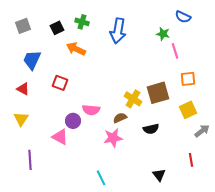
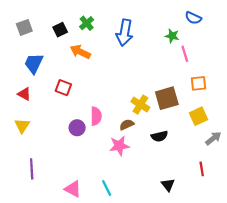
green cross: (82, 22) -> (87, 23), turned 32
pink semicircle: (91, 110) -> (96, 116), turned -96
pink triangle: (60, 137) -> (73, 189), moved

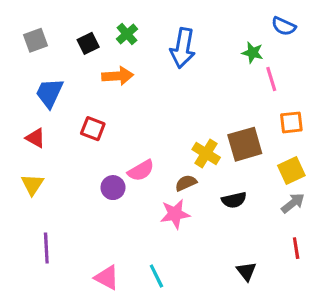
orange arrow: (80, 52) -> (118, 76), turned 150
pink semicircle: (96, 116) -> (141, 171), turned 60
gray arrow: (213, 138) -> (293, 203), moved

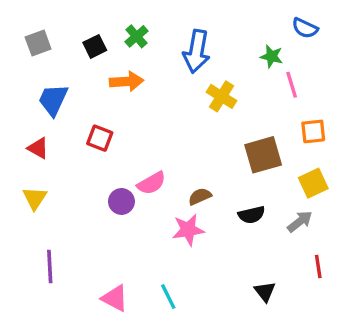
yellow cross: (206, 153) -> (222, 96), moved
gray arrow: (293, 203) -> (300, 221), moved

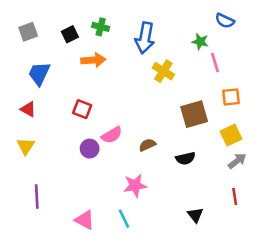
green cross: (136, 36) -> (101, 27), turned -35
red square: (100, 138) -> (82, 109), moved
gray arrow: (300, 221) -> (237, 161), moved
pink star: (188, 230) -> (135, 185), moved

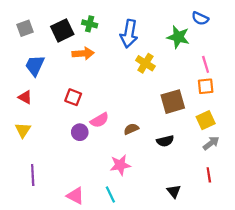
black square: (70, 34) -> (62, 30), size x1.5
green star: (200, 42) -> (178, 37), size x1.5
pink line: (215, 63) -> (206, 64), moved

